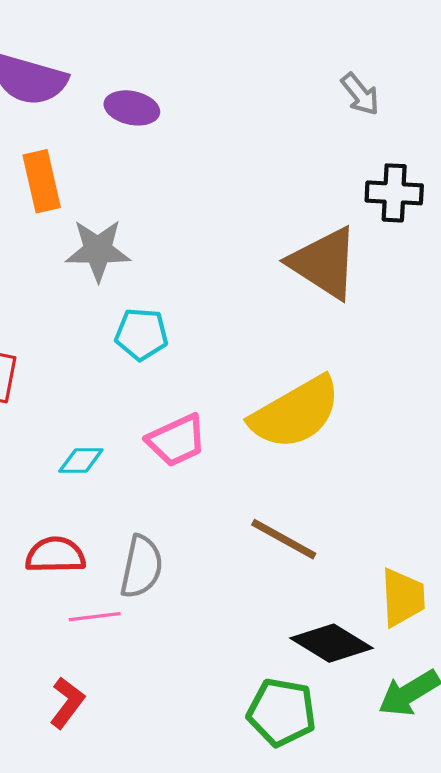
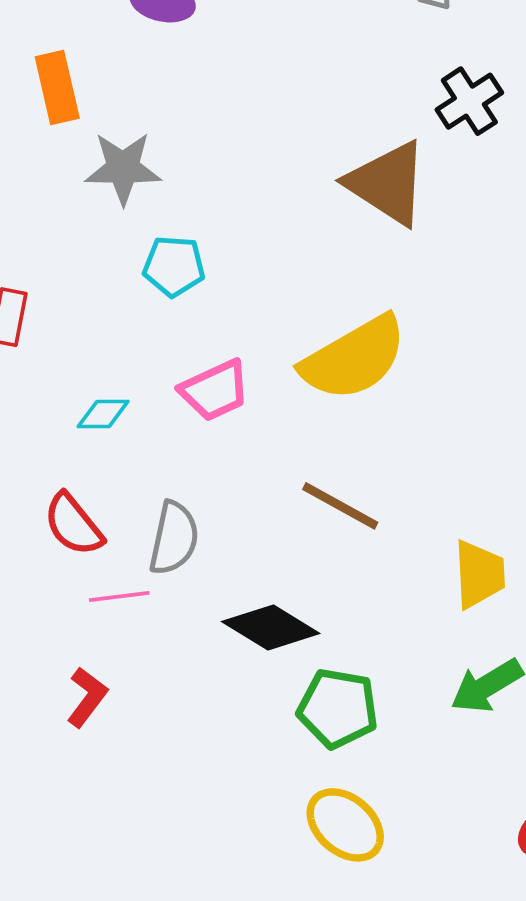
black cross: (394, 193) -> (469, 101), turned -36
red semicircle: (55, 555) -> (73, 524), turned -128
black diamond: (332, 643) -> (271, 628), moved

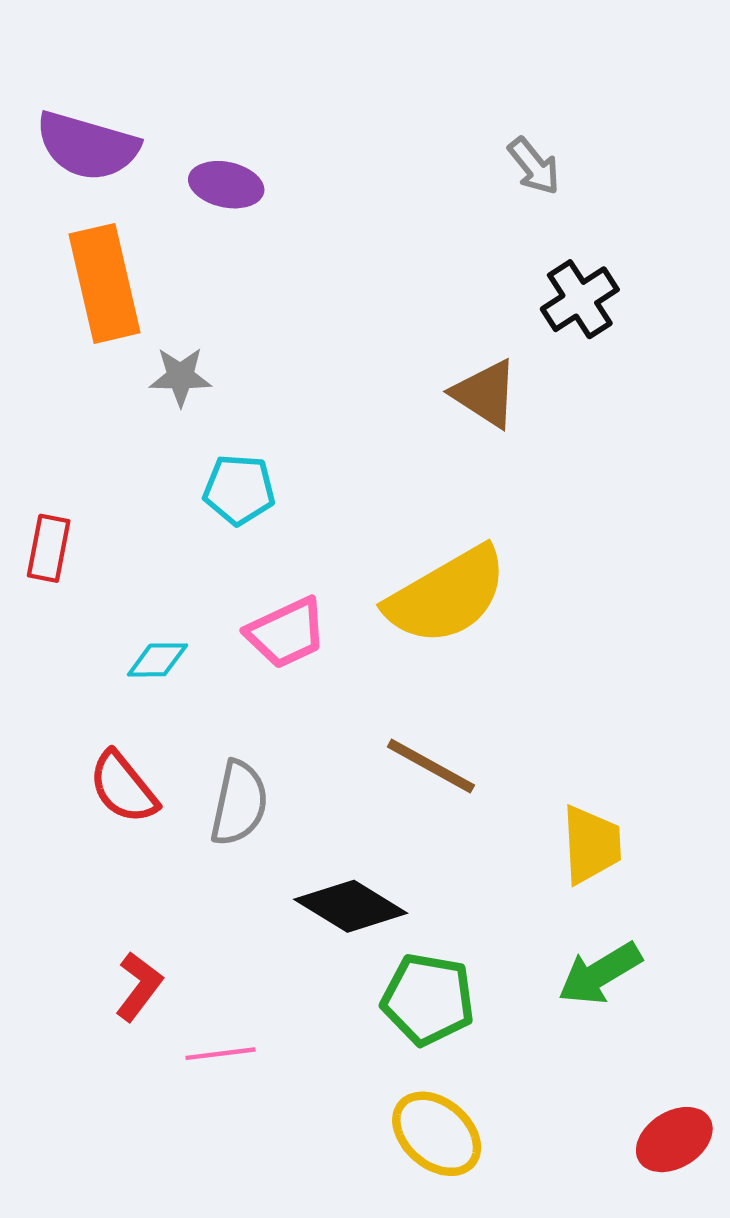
orange rectangle: (57, 87) -> (105, 283), size x1.4
gray star: (123, 168) -> (180, 377), size x0.7
brown triangle: (387, 183) -> (485, 394), size x0.7
pink line: (119, 597) -> (220, 1054), moved

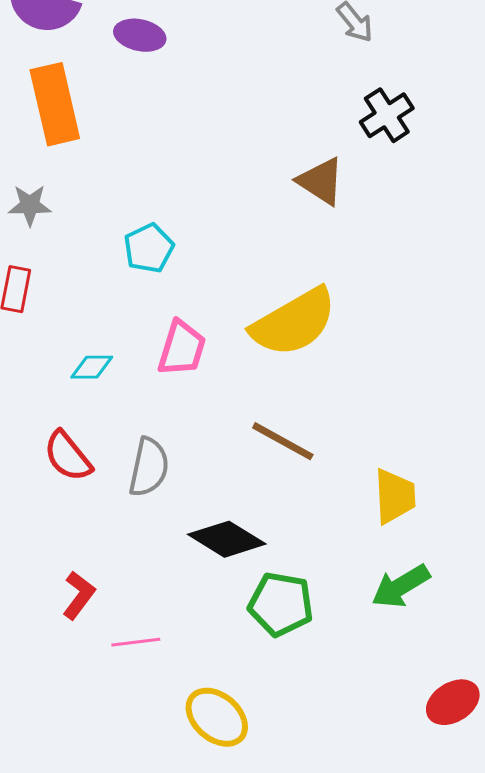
gray star: (180, 377) -> (30, 205), moved
cyan pentagon: (239, 490) -> (149, 248), turned -30
pink trapezoid: (286, 633) -> (182, 348), turned -48
yellow ellipse: (437, 1134) -> (217, 717), moved

